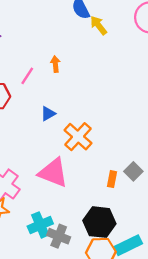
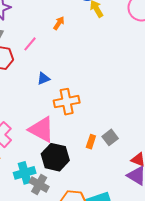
orange arrow: (55, 64) -> (59, 23), moved, turned 32
orange cross: (78, 137) -> (67, 102), turned 30
black hexagon: (99, 222) -> (55, 157), moved

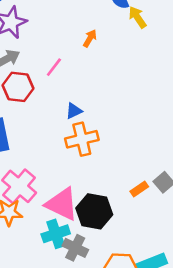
orange cross: (67, 102) -> (82, 139), moved
pink triangle: (41, 130) -> (62, 204), moved
orange rectangle: (91, 142) -> (139, 189), turned 40

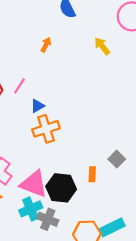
yellow arrow: (137, 17) -> (102, 46), moved
pink line: (54, 67) -> (19, 86), moved
orange rectangle: (139, 189) -> (92, 174), moved, turned -48

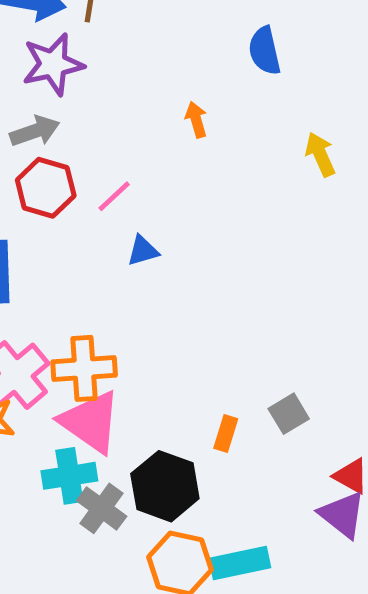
orange arrow: (46, 45) -> (196, 120), turned -56
orange cross: (46, 129) -> (84, 368), moved
black hexagon: (61, 188) -> (165, 486), moved

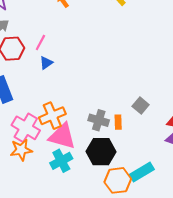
blue triangle: (143, 251) -> (46, 63), moved
gray cross: (102, 508) -> (99, 120), moved

